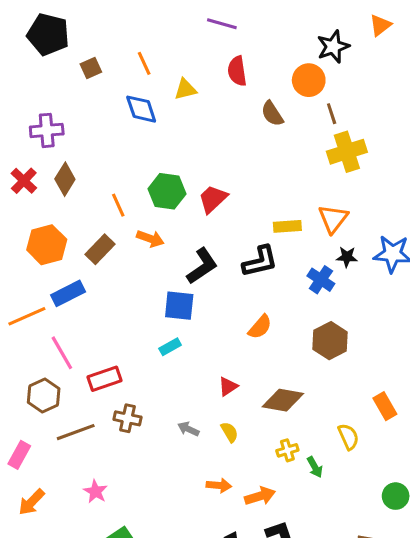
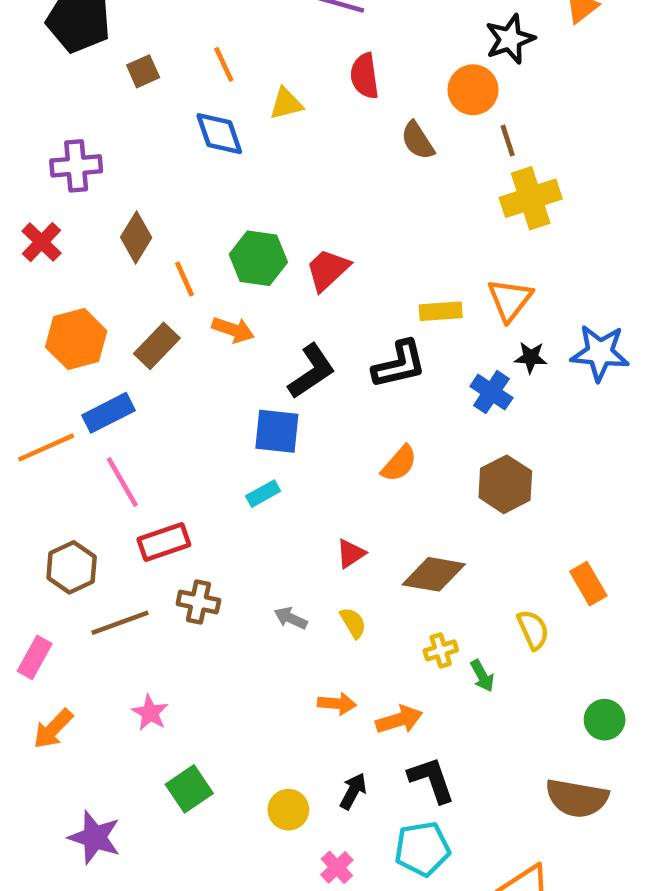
brown diamond: (65, 179) -> (136, 237), moved
pink line: (62, 353) -> (122, 482), moved

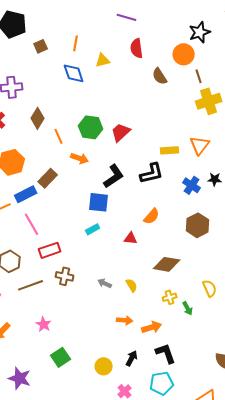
orange line: (224, 64) -> (76, 43), turned 35
brown rectangle: (157, 346) -> (48, 178), moved
black star: (531, 357) -> (215, 179), moved
red triangle: (351, 554) -> (131, 238), moved, turned 40

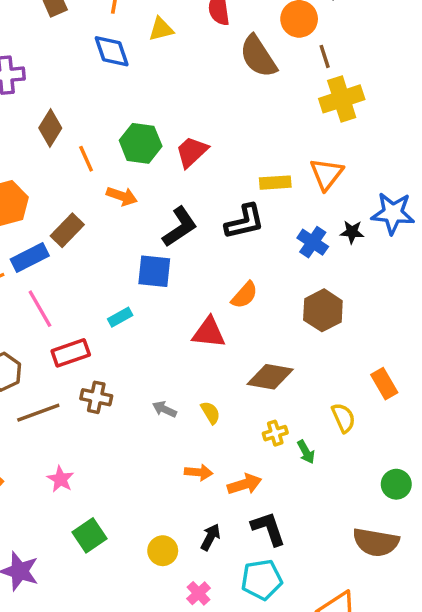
brown semicircle: (160, 76) -> (258, 56), size x1.5
cyan rectangle: (93, 229) -> (120, 317), moved
red triangle: (131, 238) -> (209, 333), size x1.5

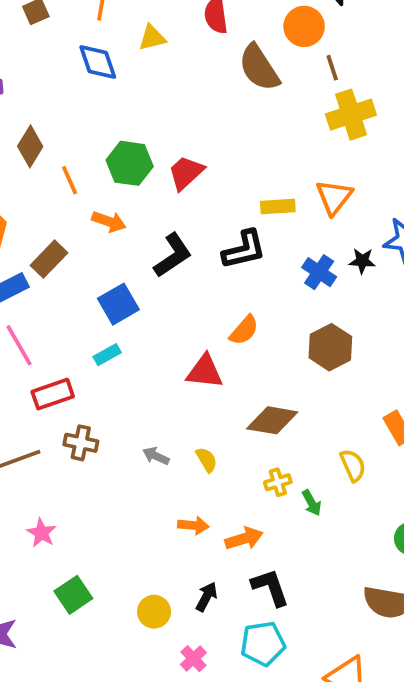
blue square: (154, 271) -> (118, 304), moved, turned -36

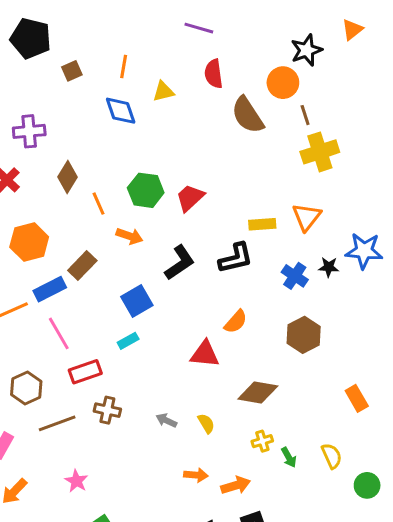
yellow semicircle: (353, 465) -> (332, 456), moved

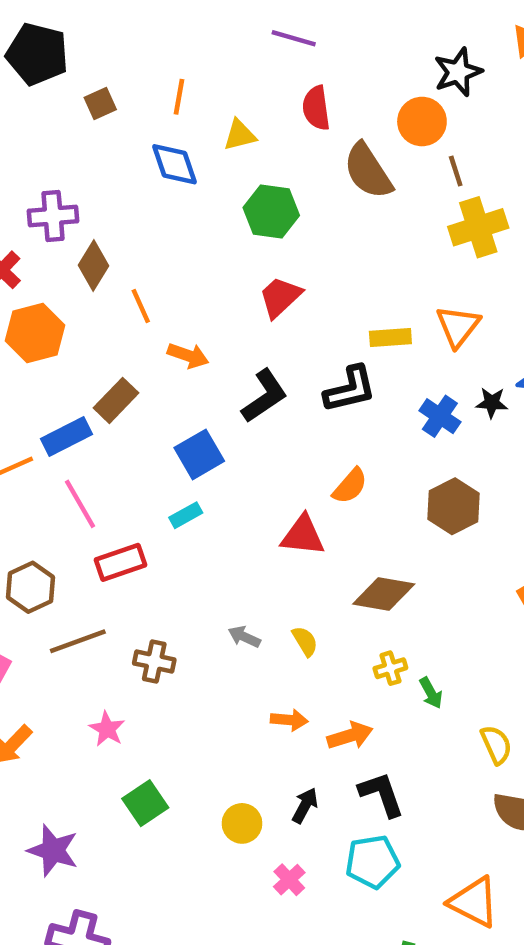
purple cross: (29, 131) -> (53, 216), moved
green hexagon: (146, 190) -> (271, 212), moved
orange hexagon: (29, 242) -> (35, 333), moved
brown cross: (107, 410) -> (154, 661), moved
yellow semicircle: (332, 456) -> (496, 745), moved

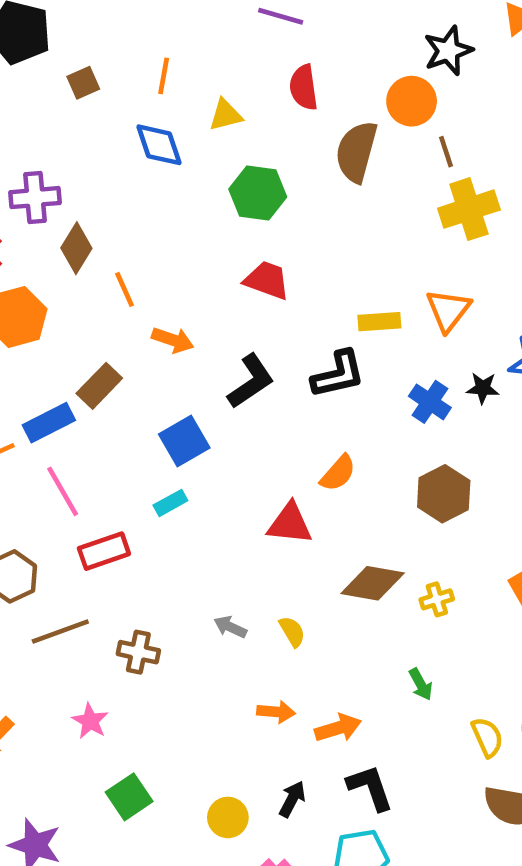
brown semicircle: (368, 171) -> (356, 152), turned 48
red trapezoid: (280, 297) -> (267, 280), turned 63
yellow cross: (390, 668) -> (437, 599), moved

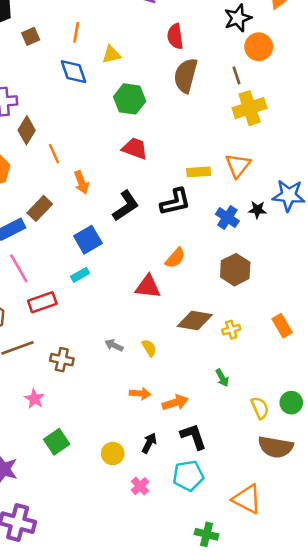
red semicircle: (304, 87) -> (175, 36), moved
orange circle: (412, 101) -> (259, 47), moved
orange arrow: (173, 340) -> (81, 182), turned 50

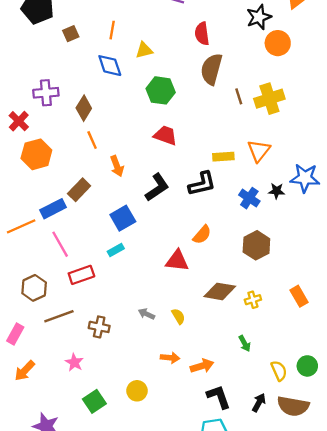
brown line: (236, 75) -> (239, 96), moved
brown diamond: (27, 130) -> (84, 108), moved
black arrow: (149, 443) -> (259, 403), moved
yellow circle: (113, 453) -> (137, 391), moved

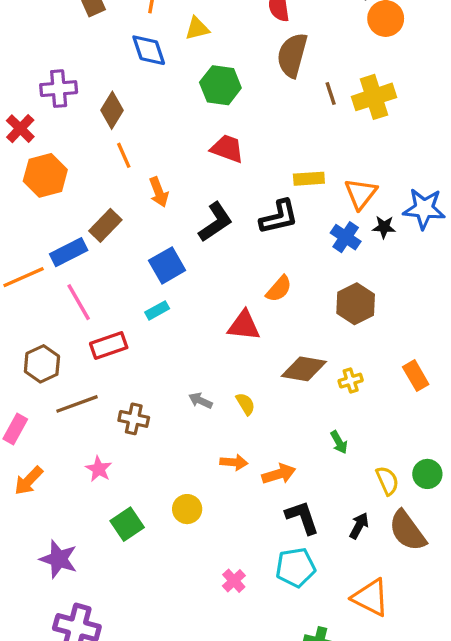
orange triangle: (259, 151) -> (361, 194), moved
brown semicircle: (293, 406) -> (407, 531), turned 44

